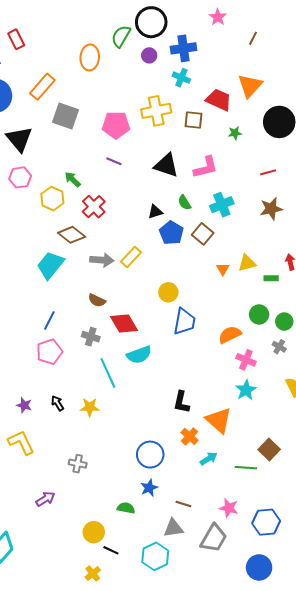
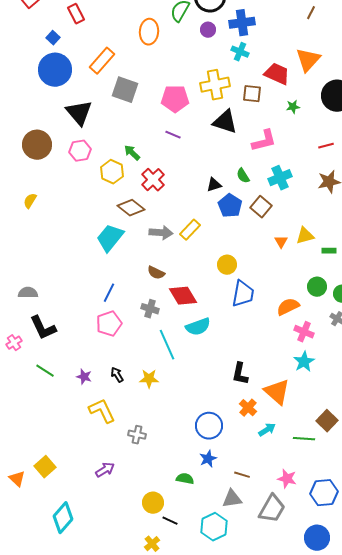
black triangle: (166, 165) -> (225, 122), moved
yellow L-shape: (21, 442) -> (102, 411), moved

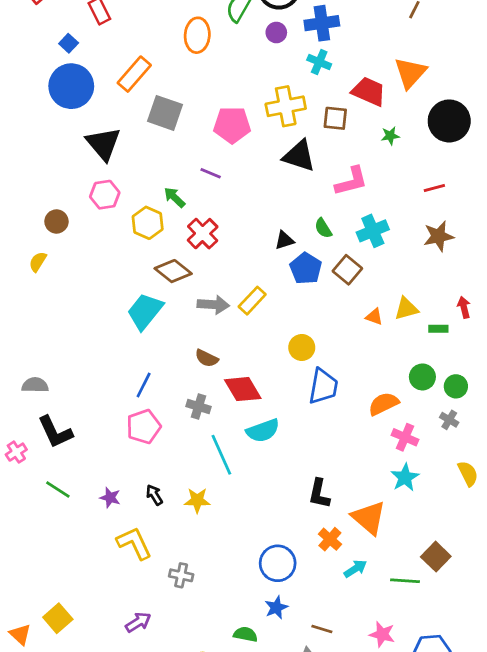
purple line: (173, 135) -> (211, 173), moved
brown circle: (37, 145) -> (56, 221), moved, size x0.6
orange triangle: (281, 242) -> (374, 317), turned -40

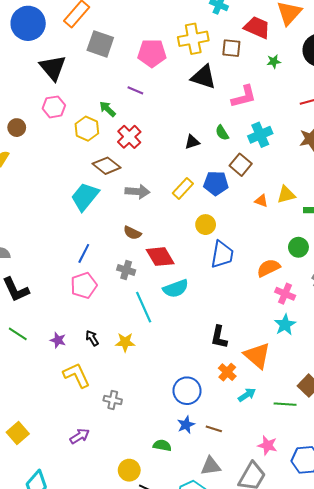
blue pentagon: (306, 268) -> (216, 183), moved, turned -30
yellow rectangle: (252, 301) -> (183, 188), moved
brown line: (322, 629) -> (214, 429), moved

